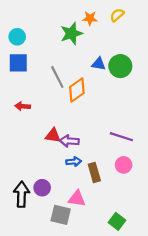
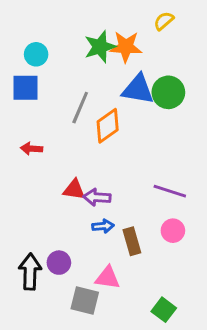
orange star: (90, 18) -> (126, 47), moved, size x1.5
cyan circle: (17, 37) -> (36, 54), moved
blue triangle: (99, 64) -> (138, 89), size x1.6
gray line: (57, 77) -> (80, 108), turned 50

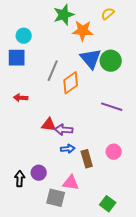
green star: (100, 47) -> (64, 15), moved
blue triangle: (138, 89) -> (91, 59), turned 40
purple line: (170, 191) -> (112, 107), moved
black arrow: (30, 272) -> (20, 179), size x0.7

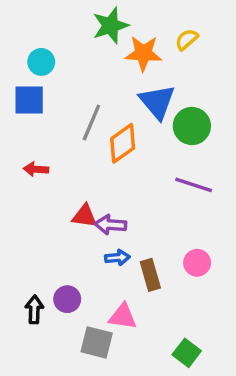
yellow semicircle: (108, 14) -> (187, 39), moved
green circle: (111, 61) -> (192, 126), moved

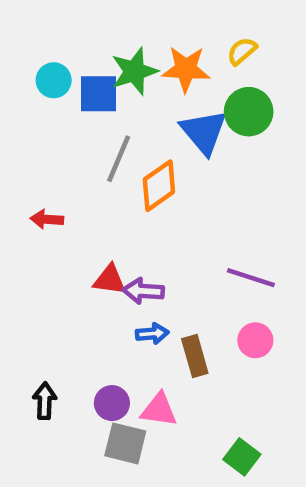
green star: (110, 26) -> (134, 71), moved
blue square: (29, 100) -> (98, 94), moved
green circle: (192, 126) -> (249, 112), moved
purple line: (194, 185) -> (251, 278), moved
purple circle: (67, 299) -> (112, 403), moved

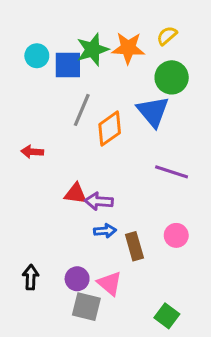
blue triangle: (204, 132) -> (153, 111), moved
purple line: (251, 278) -> (172, 172), moved
pink triangle: (159, 410) -> (110, 283), turned 32

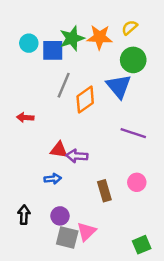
blue arrow: (105, 231) -> (53, 179), moved
pink triangle: (110, 283) -> (86, 232), moved, turned 36
green square: (167, 316) -> (142, 245), moved, turned 30

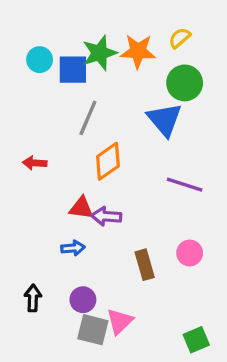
orange diamond: (85, 100) -> (108, 161), moved

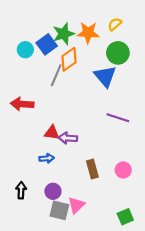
cyan circle: (40, 60) -> (25, 50), moved
blue square: (73, 70) -> (47, 44), turned -36
orange diamond: (108, 161) -> (69, 59), moved
red arrow: (35, 163) -> (22, 104), size x1.5
pink circle: (190, 253) -> (123, 170), moved

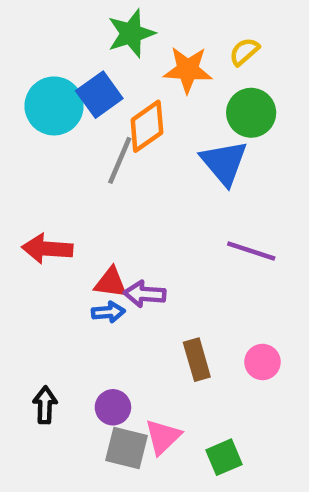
green star: (64, 34) -> (131, 33), moved
cyan circle: (25, 50) -> (54, 106), size x1.6
red arrow: (22, 104) -> (47, 249), moved
blue arrow: (47, 158) -> (108, 312), moved
green square: (125, 217) -> (224, 457), moved

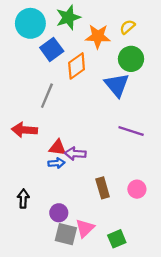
cyan circle: (54, 106) -> (30, 23), moved
gray line: (120, 160) -> (47, 96), moved
black arrow: (45, 405) -> (23, 199), moved

